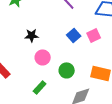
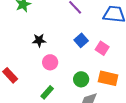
pink square: (94, 35) -> (102, 48), moved, turned -32
green circle: (67, 70) -> (81, 79), moved

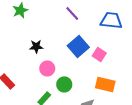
blue square: (81, 40) -> (78, 46), size x1.5
green circle: (81, 79) -> (64, 84), moved

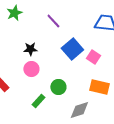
purple line: (72, 13) -> (53, 21), moved
pink circle: (47, 68) -> (31, 69), moved

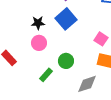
blue square: (72, 49) -> (66, 19), moved
pink square: (93, 57) -> (101, 39), moved

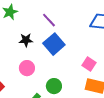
black star: (38, 23) -> (26, 40), moved

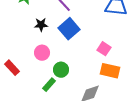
green circle: (54, 86) -> (61, 70), moved

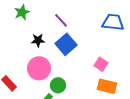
pink circle: (42, 53) -> (39, 68), size x1.5

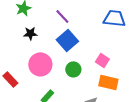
black star: (38, 40) -> (30, 33), moved
green circle: (58, 85) -> (73, 69), moved

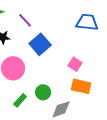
purple line: (62, 16) -> (25, 20), moved
green circle: (73, 69) -> (43, 92), moved

